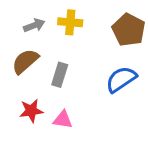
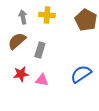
gray arrow: (34, 25) -> (23, 17), turned -80
blue semicircle: (121, 79) -> (81, 74), moved

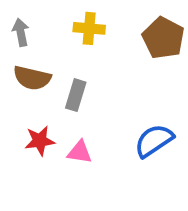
gray arrow: (23, 17) -> (21, 32), moved
brown semicircle: (17, 41) -> (32, 78), turned -126

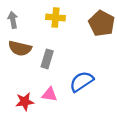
red star: (40, 141) -> (25, 102), moved
blue semicircle: (154, 141) -> (82, 81), moved

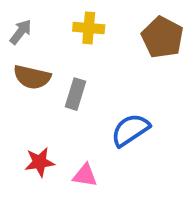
gray arrow: (13, 20) -> (21, 32), turned 49
pink triangle: (50, 95) -> (85, 175), moved

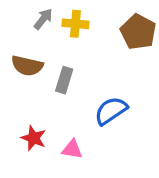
gray arrow: (21, 32) -> (43, 19), moved
red star: (40, 162) -> (34, 138), turned 30

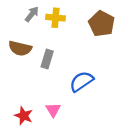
red star: (34, 138) -> (24, 116), moved
pink triangle: (72, 149) -> (53, 110), turned 49

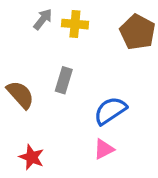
brown semicircle: (20, 48) -> (20, 95), moved, turned -145
pink triangle: (53, 110) -> (104, 149), moved, turned 35

